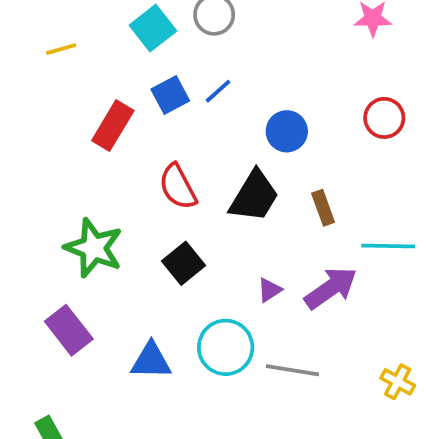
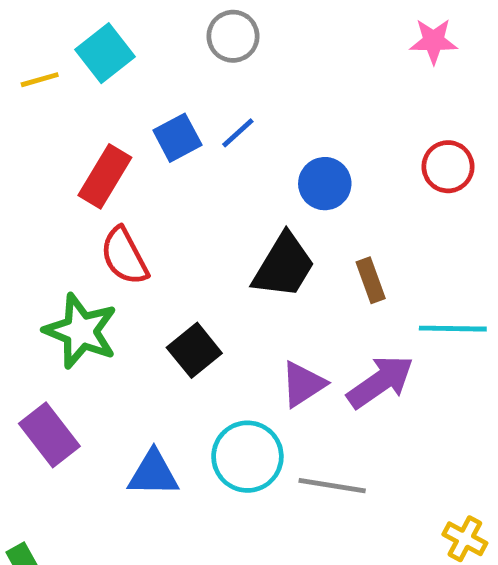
cyan square: (153, 28) -> (105, 53), moved
red semicircle: (178, 187) -> (124, 256), moved
purple triangle: (270, 290) -> (303, 384), size x1.5
yellow cross: (398, 382) -> (465, 539), moved

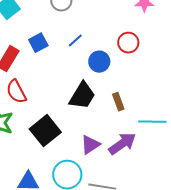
blue line: (238, 133) -> (75, 41), moved
red circle: (448, 167) -> (128, 43), moved
black square: (194, 350) -> (45, 131), size x1.4

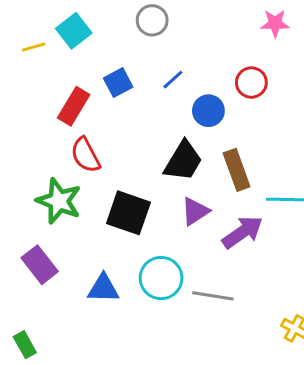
brown rectangle: (118, 102) -> (237, 170), size x1.5
black square: (45, 131) -> (128, 213), turned -32
purple triangle: (90, 145) -> (195, 211), moved

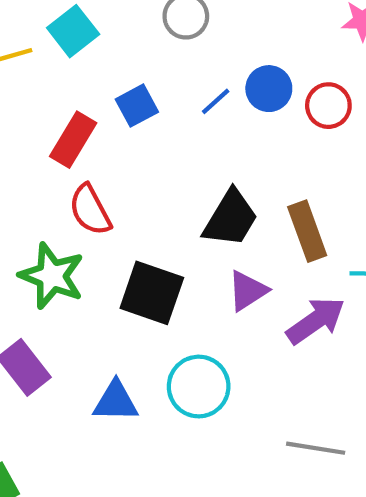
blue circle: (208, 111) -> (269, 89), moved
gray line: (213, 296) -> (316, 448), moved

